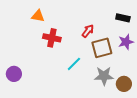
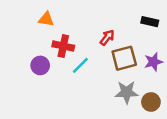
purple star: (126, 42) -> (153, 62), moved
cyan line: (74, 64) -> (80, 65), moved
purple circle: (14, 74) -> (40, 65), moved

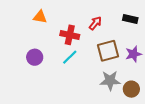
red arrow: (107, 37) -> (95, 23), moved
red cross: (63, 46) -> (70, 35), moved

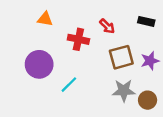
red arrow: (95, 23) -> (107, 26), turned 96
purple circle: (35, 57) -> (39, 64), size x1.5
cyan line: (70, 57) -> (69, 85), moved

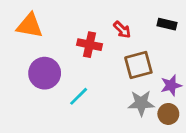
orange triangle: (45, 19) -> (30, 26), moved, size x1.5
purple star: (150, 61) -> (171, 85), moved

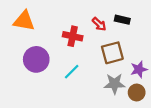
black rectangle: (167, 24) -> (122, 20), moved
cyan line: (79, 96) -> (72, 72), moved

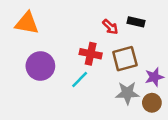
red cross: (73, 36) -> (91, 54), moved

